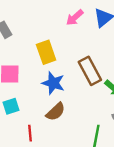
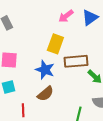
yellow rectangle: (46, 52) -> (55, 44), moved, turned 36
brown rectangle: (90, 71) -> (76, 61), turned -70

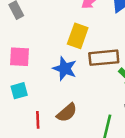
brown semicircle: (45, 94) -> (67, 113), moved

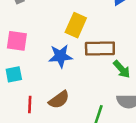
blue star: (65, 69) -> (60, 56), turned -30

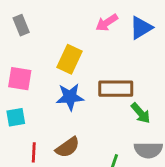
yellow rectangle: (76, 25) -> (70, 59), moved

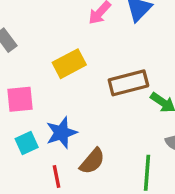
yellow rectangle: (70, 59) -> (69, 64), turned 52
blue star: (70, 97) -> (61, 133), moved

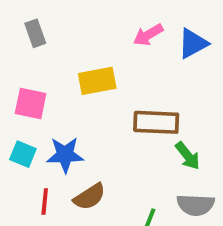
cyan square: (27, 143) -> (23, 154), turned 30

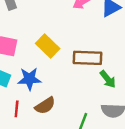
yellow rectangle: (97, 81) -> (48, 46), moved, turned 55

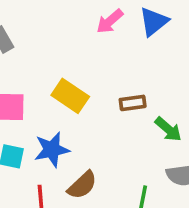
brown rectangle: (88, 58) -> (133, 103), size x0.6

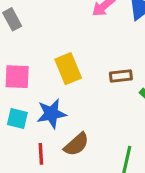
yellow rectangle: (70, 96) -> (68, 69), turned 32

